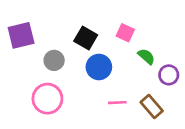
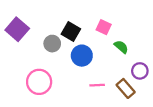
purple square: (21, 35) -> (17, 29), turned -35
gray circle: (54, 60) -> (52, 44), moved
purple circle: (169, 75) -> (140, 71), moved

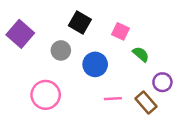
black square: (71, 31) -> (80, 23), moved

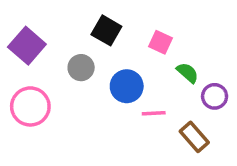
purple circle: (162, 82) -> (215, 96), moved
pink circle: (46, 95) -> (30, 106), moved
pink line: (113, 99) -> (154, 113), moved

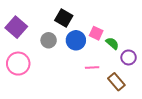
pink square: (160, 42) -> (96, 33), moved
blue circle: (127, 86) -> (76, 40), moved

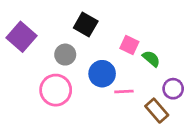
blue circle: (76, 40) -> (102, 74), moved
purple circle: (129, 57) -> (173, 89), moved
pink circle: (18, 64) -> (56, 90), moved

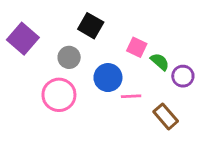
purple circle: (173, 89) -> (183, 76), moved

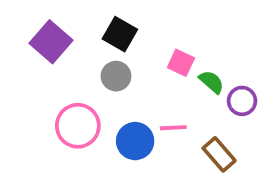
purple square: (23, 39) -> (51, 42), moved
gray circle: (69, 57) -> (116, 76), moved
blue circle: (108, 78) -> (135, 141), moved

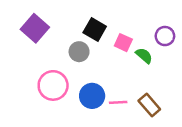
black square: (120, 34) -> (95, 30), moved
purple circle: (242, 101) -> (165, 36), moved
pink line: (173, 128) -> (118, 102), moved

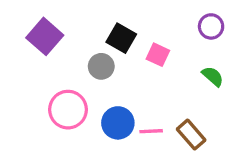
purple circle: (165, 36) -> (211, 26), moved
green semicircle: (144, 56) -> (213, 76), moved

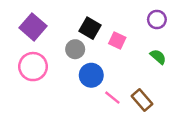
pink circle: (68, 110) -> (33, 67), moved
blue circle: (118, 123) -> (91, 75), moved
pink line: (151, 131) -> (112, 98), turned 42

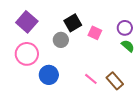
purple circle: (157, 19) -> (125, 28), moved
black square: (90, 28) -> (73, 23), turned 30
blue circle: (91, 75) -> (49, 75), moved

